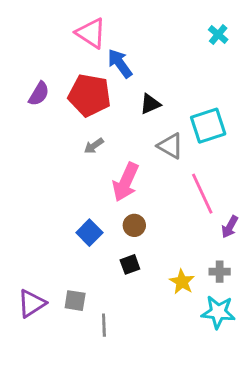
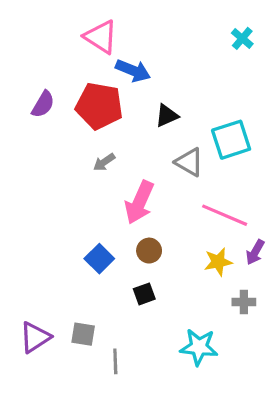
blue arrow: (120, 63) -> (133, 71), turned 148
pink line: (202, 194) -> (225, 215), turned -42
yellow star: (182, 282) -> (218, 262), moved, turned 30
cyan star: (218, 312) -> (199, 347), moved

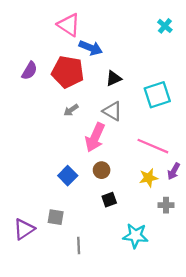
gray triangle: (189, 162) -> (112, 111), moved
black square: (144, 294) -> (109, 200), moved
gray square: (83, 334) -> (56, 217), moved

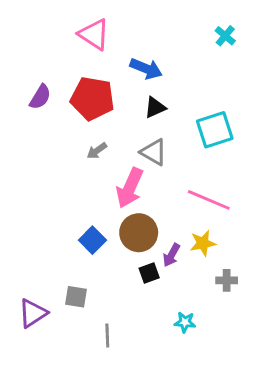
blue arrow: (91, 48) -> (146, 69), moved
brown circle: (102, 170) -> (139, 233), size x1.6
purple arrow: (174, 171) -> (171, 255), moved
cyan star: (135, 236) -> (185, 322), size x0.6

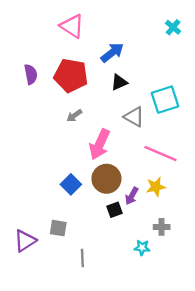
blue arrow: (146, 69) -> (112, 52), turned -60
purple semicircle: (40, 97) -> (31, 74), turned -42
gray triangle: (154, 152) -> (134, 117), moved
gray cross: (227, 280) -> (162, 227), moved

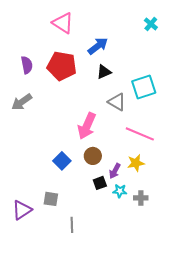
gray arrow: (74, 116) -> (22, 102), moved, size x1.5
brown circle: (106, 179) -> (93, 156), size x0.7
cyan star: (142, 248) -> (120, 191), moved

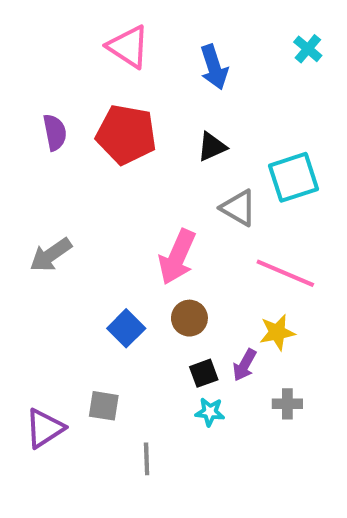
blue arrow: (98, 46) -> (214, 67), moved, turned 110
gray arrow: (22, 102) -> (51, 255), moved
purple arrow: (115, 171) -> (245, 365), moved
cyan star: (120, 191) -> (210, 412), moved

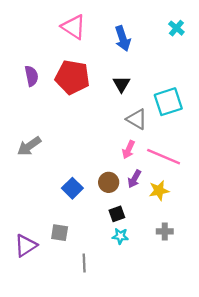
black triangle: (212, 147) -> (121, 84), turned -36
pink arrow: (177, 257) -> (129, 150), moved, size x0.6
purple arrow: (245, 365) -> (134, 179), moved

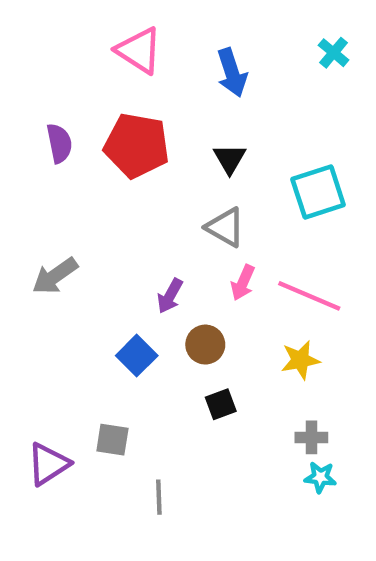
gray triangle: (137, 119) -> (225, 227), moved
purple arrow: (134, 179) -> (170, 296), moved
cyan star: (120, 236) -> (320, 477), moved

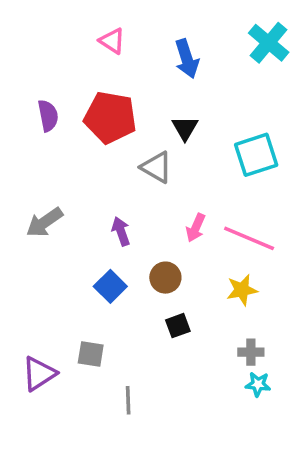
pink triangle: (139, 50) -> (112, 41), size x0.7
cyan cross: (334, 53) -> (269, 43), size x1.6
gray triangle: (225, 227) -> (157, 167), moved
purple arrow: (170, 296) -> (121, 231), moved, turned 132

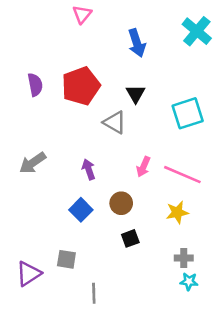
pink triangle: (112, 41) -> (82, 14), moved, turned 36
red pentagon: (110, 117) -> (81, 86), turned -30

